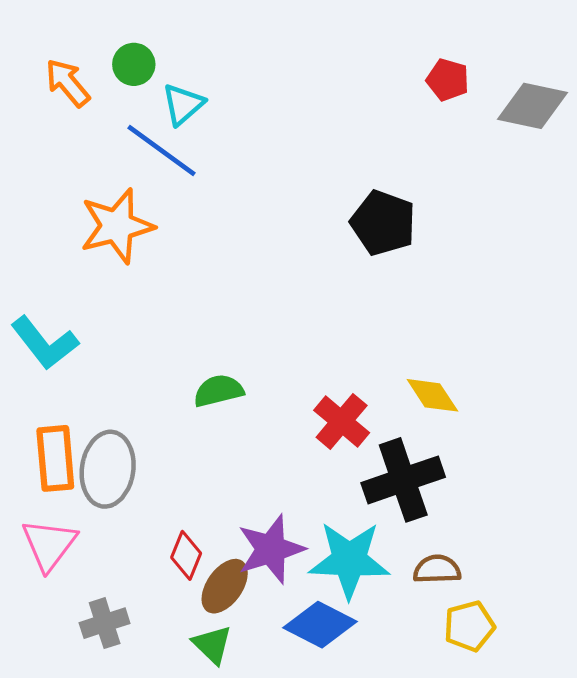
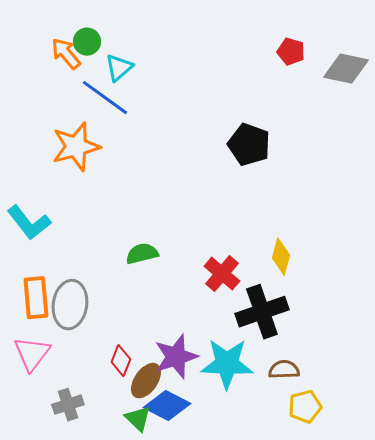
orange arrow: (68, 83) -> (66, 54), moved
yellow diamond: (432, 395) -> (281, 257), turned 48
blue diamond: (320, 625) -> (167, 406), moved

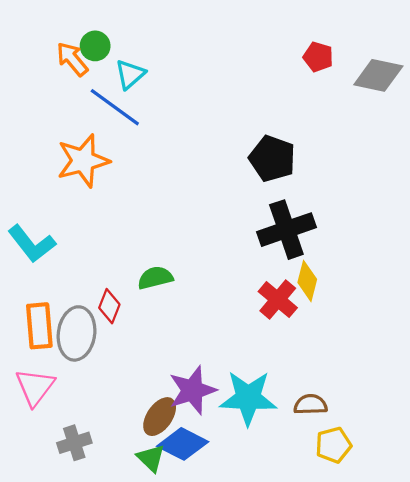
red cross: (222, 274) -> (278, 300), moved
black cross: (262, 312) -> (286, 230), moved
red diamond: (121, 361) -> (109, 306), moved

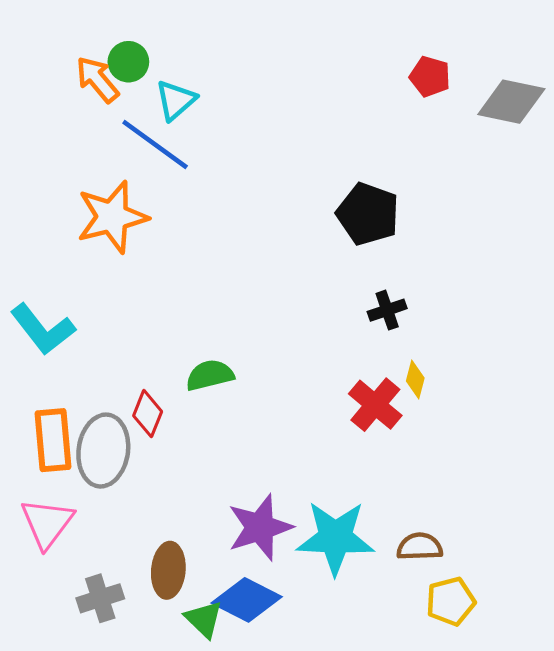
black cross: (286, 230) -> (387, 310), size x0.5
yellow diamond: (307, 281) -> (415, 380), size x0.7
brown ellipse: (160, 417) -> (168, 570), moved, turned -30

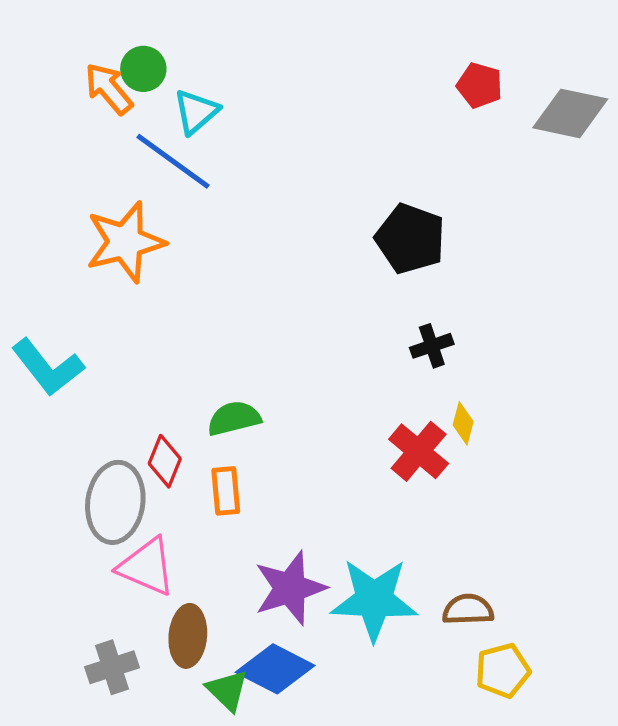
orange rectangle: (53, 440) -> (226, 491), moved, size x0.7
pink triangle: (47, 523) -> (147, 567), moved, turned -44

